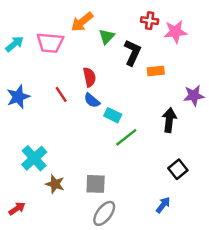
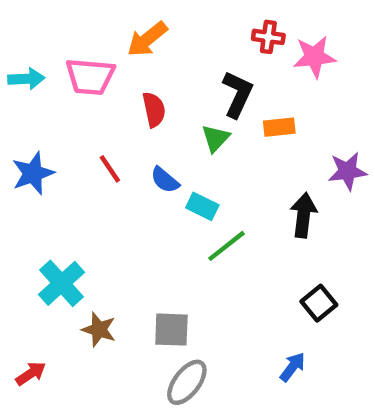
green triangle: (107, 37) -> (215, 138), moved
cyan arrow: (14, 44) -> (26, 79), turned 36
red semicircle: (89, 77) -> (154, 110), moved

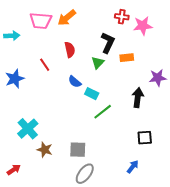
pink trapezoid: (90, 77) -> (41, 21), moved
red line: (110, 169) -> (45, 65), moved
black square: (319, 303) -> (145, 138), turned 35

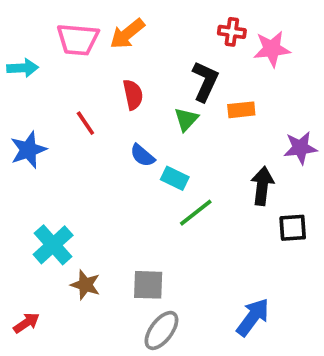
black square: (145, 138) -> (293, 228), moved
blue arrow: (133, 167) -> (253, 317), size x1.5

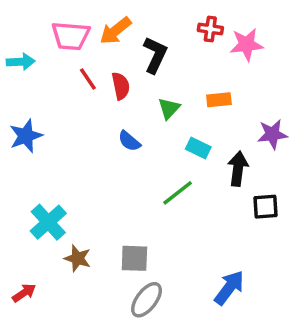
black L-shape: (205, 81) -> (155, 55), moved
red line: (85, 123) -> (88, 79), moved
cyan rectangle: (175, 178) -> (198, 148), moved

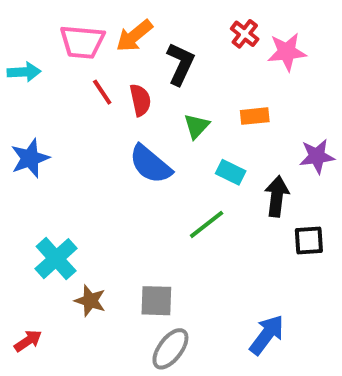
red cross: (210, 29) -> (245, 34), turned 30
blue semicircle: (129, 141) -> (150, 164), size x1.6

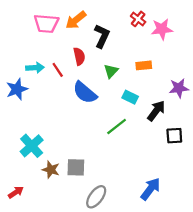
cyan arrow: (24, 72) -> (35, 68), moved
red line: (102, 92) -> (58, 70), moved
black arrow: (277, 196) -> (156, 111), turned 30
gray square: (156, 301) -> (76, 167), moved

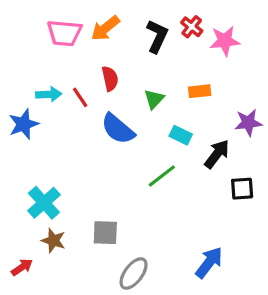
black L-shape: (102, 36) -> (157, 36), moved
brown star: (51, 170) -> (53, 240), moved

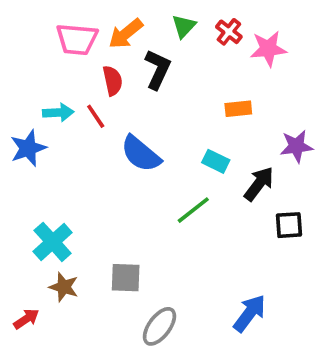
black L-shape: (157, 36) -> (158, 69), moved
red semicircle: (110, 79) -> (113, 81), moved
green triangle: (154, 99) -> (184, 26), moved

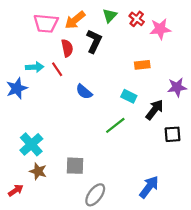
blue semicircle: (141, 154) -> (84, 92), size x0.7

